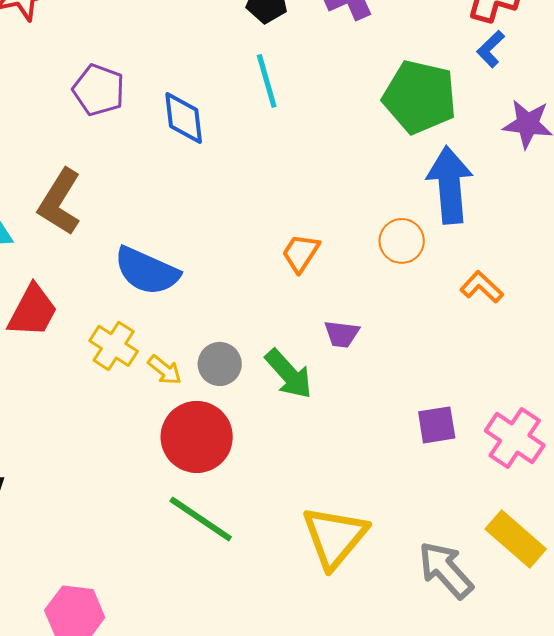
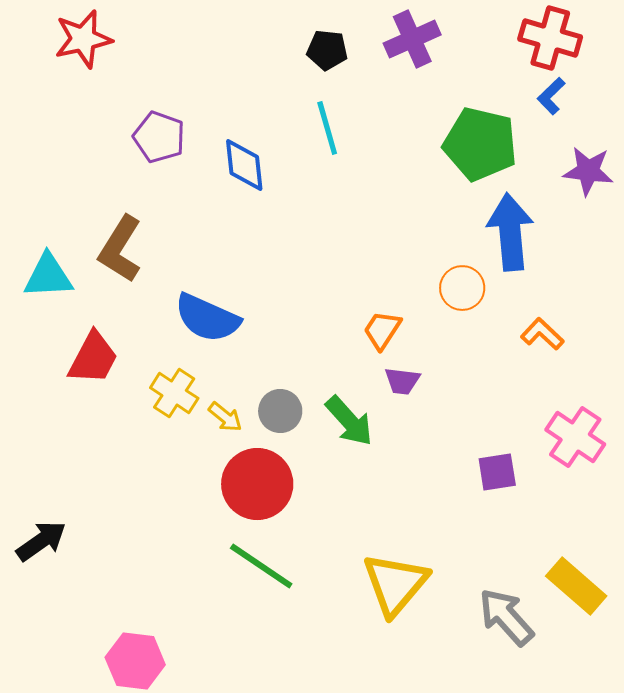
orange trapezoid: (301, 253) -> (382, 330), moved
pink cross: (515, 438) -> (575, 437), moved

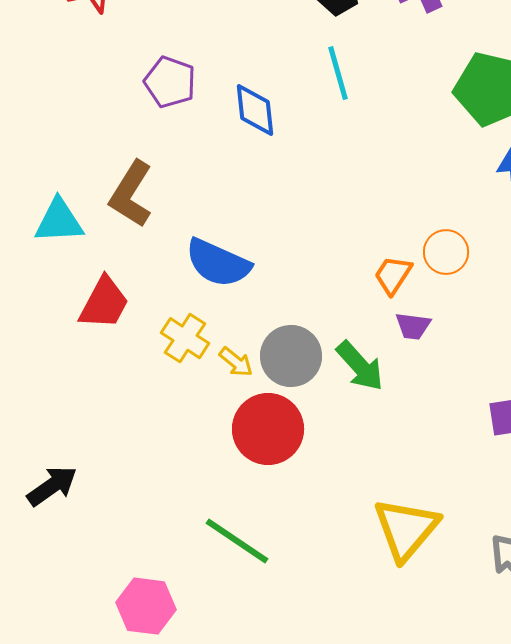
orange circle: (462, 288) -> (446, 252), moved
gray circle: (280, 411) -> (291, 356), size x1.4
green line: (261, 566) -> (237, 541), moved

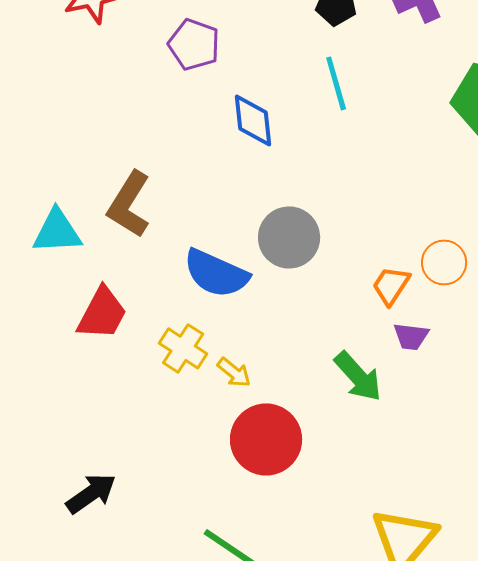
purple pentagon: (170, 82) -> (194, 44), moved
gray circle: (291, 356) -> (289, 237), moved
black arrow: (52, 486) -> (91, 493), moved

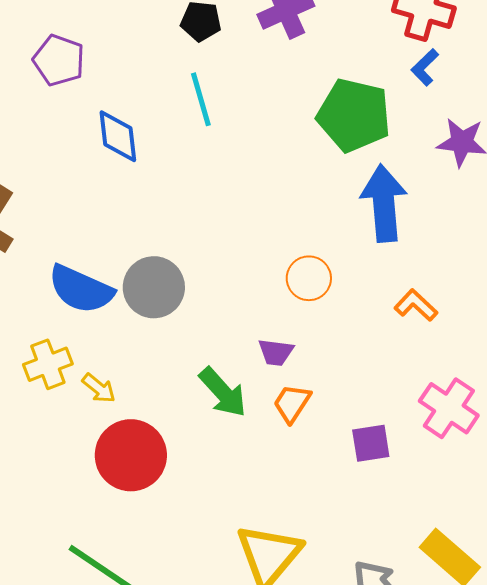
gray circle: (289, 237) -> (154, 287), moved
orange trapezoid: (391, 285) -> (292, 403), moved
yellow cross: (183, 348) -> (48, 364), turned 36

